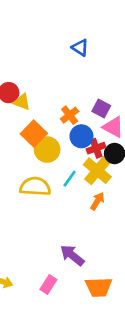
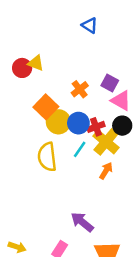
yellow triangle: (22, 102) -> (36, 63), moved
blue circle: (81, 136) -> (78, 123), moved
red cross: (96, 148) -> (96, 127), moved
yellow semicircle: (35, 187) -> (47, 157), turned -100

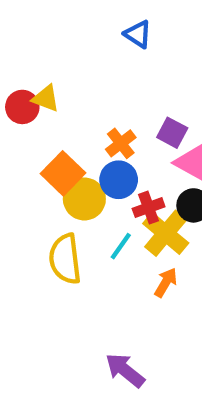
blue circle: (78, 123) -> (119, 180), moved

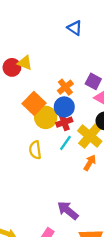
red cross: (149, 208) -> (64, 122), moved
yellow semicircle: (65, 259) -> (35, 150), size x0.7

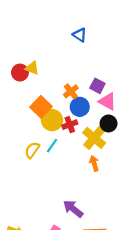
blue circle: (64, 107) -> (80, 107), moved
cyan line: (65, 143) -> (52, 146), moved
yellow semicircle: (35, 150) -> (32, 150), moved, turned 42
orange arrow: (90, 163) -> (94, 163), turned -48

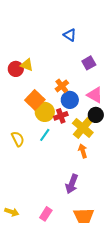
purple square: (97, 86) -> (89, 63), moved, turned 32
yellow semicircle: (32, 150) -> (18, 139), moved, turned 119
purple arrow: (73, 209) -> (72, 184), moved, turned -108

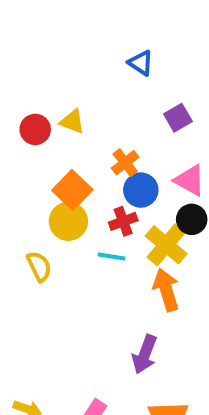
yellow triangle: (27, 65) -> (72, 122), moved
yellow circle: (45, 112) -> (68, 221), moved
cyan line: (45, 135) -> (111, 257), moved, turned 64
orange arrow: (83, 151) -> (166, 290), size x1.5

